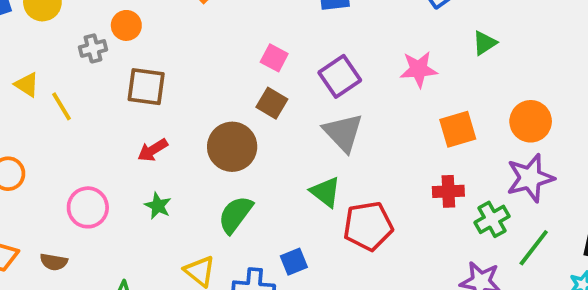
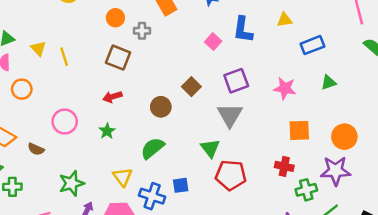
gray cross: (93, 48) -> (142, 31), moved
pink square: (274, 58) -> (213, 42), moved
yellow triangle: (27, 85) -> (38, 48), moved
brown circle: (232, 147) -> (161, 107), size x0.7

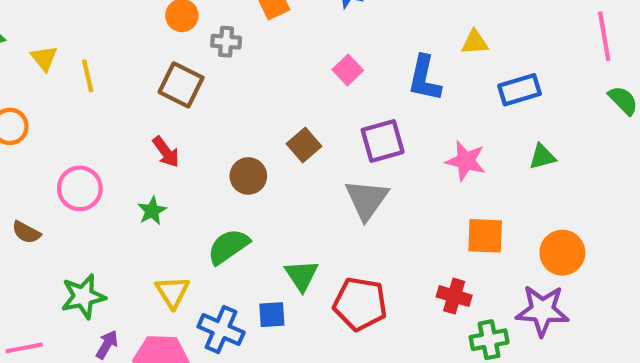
blue L-shape: (243, 30) -> (424, 78), moved
red arrow: (112, 97) -> (166, 152), turned -114
green triangle: (210, 148) -> (302, 275), moved

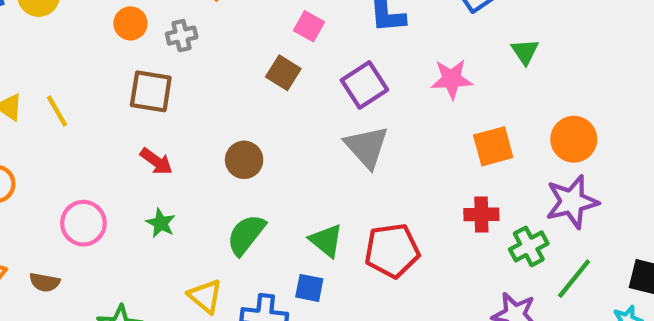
brown square: (304, 145) -> (283, 73), moved
green triangle: (542, 157) -> (525, 52), turned -32
blue square: (272, 315) -> (309, 288), turned 32

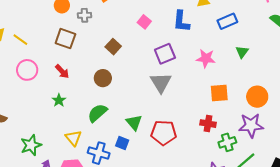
brown square: (283, 73) -> (113, 47), moved
yellow line: (57, 111) -> (20, 40), turned -35
pink circle: (83, 223) -> (27, 70), moved

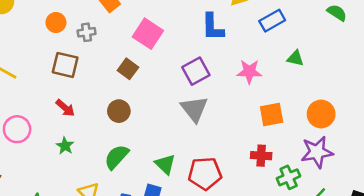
pink square: (144, 22) -> (148, 34), moved, size x1.6
green triangle: (242, 52) -> (295, 58), turned -48
pink circle: (27, 70) -> (17, 129), moved

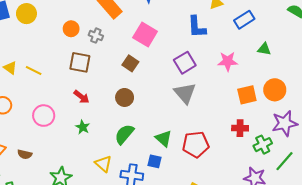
gray cross: (87, 32) -> (96, 36), turned 32
orange circle: (321, 114) -> (275, 90), moved

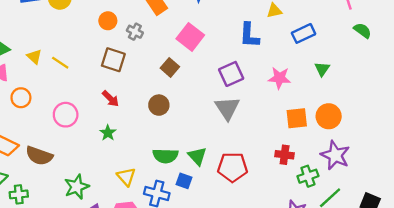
green triangle: (264, 49) -> (322, 69), turned 48
purple star: (285, 123) -> (335, 155), turned 30
green semicircle: (124, 134) -> (165, 156), moved, turned -135
brown semicircle: (25, 154) -> (39, 156), size x1.6

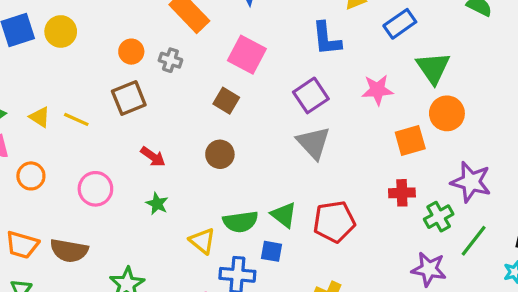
brown square: (113, 60) -> (129, 98), moved, turned -30
green triangle: (322, 69) -> (433, 68), size x1.6
orange circle: (329, 116) -> (447, 113), moved
yellow triangle: (126, 177) -> (202, 241), moved

